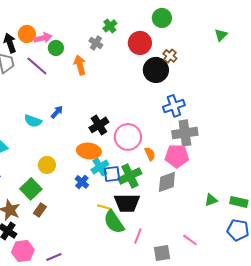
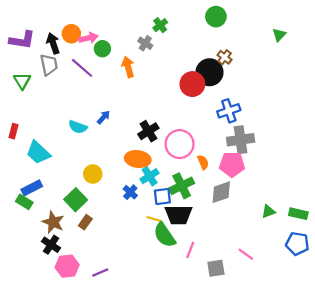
red circle: (140, 43) -> (192, 84), moved
blue square: (112, 174) -> (162, 196), moved

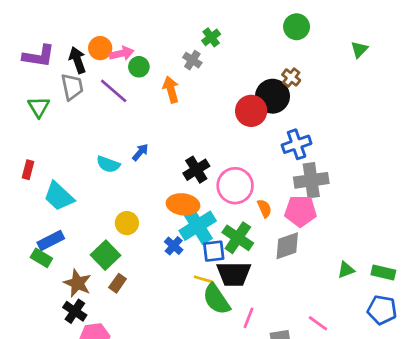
green circle: (216, 17) -> (297, 27), moved
cyan cross: (150, 176) -> (198, 226), size x1.5
green cross: (182, 186) -> (238, 238), turned -30

